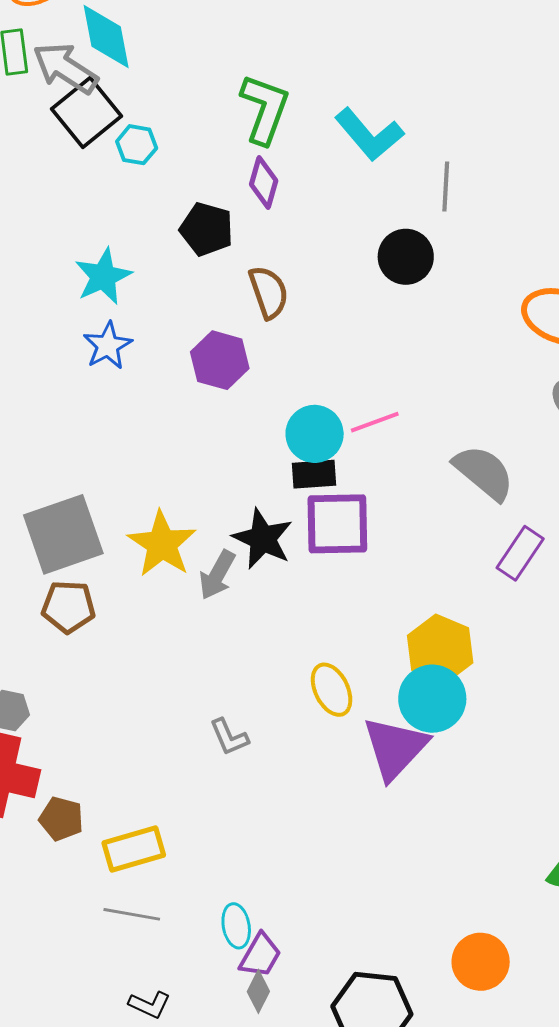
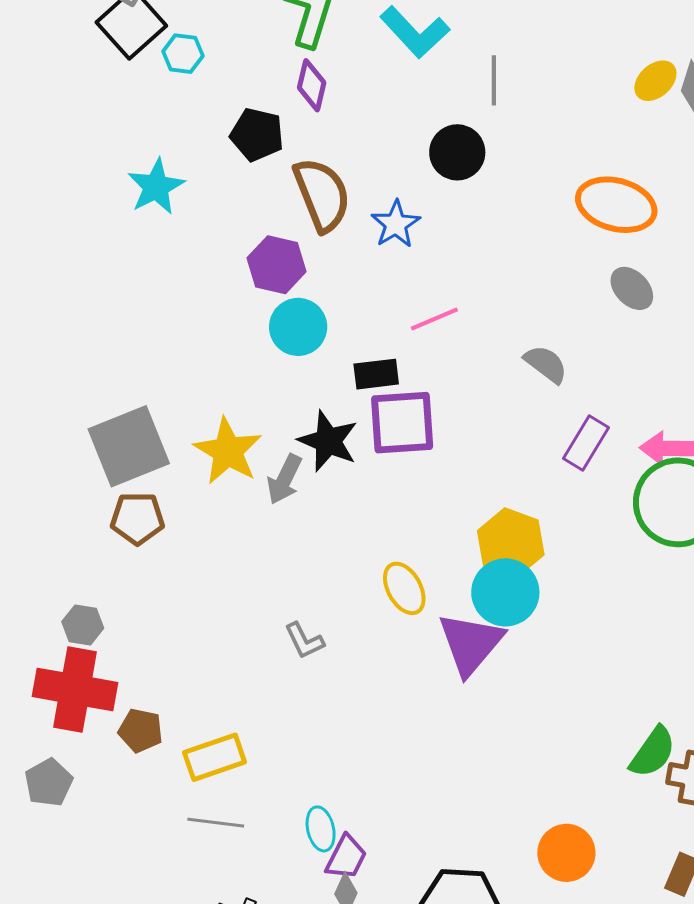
brown semicircle: (269, 292) -> (322, 195), size x1.4
blue star: (108, 346) -> (396, 224), moved
cyan circle: (315, 434) -> (298, 327), moved
gray semicircle: (484, 473) -> (546, 364), size x0.7

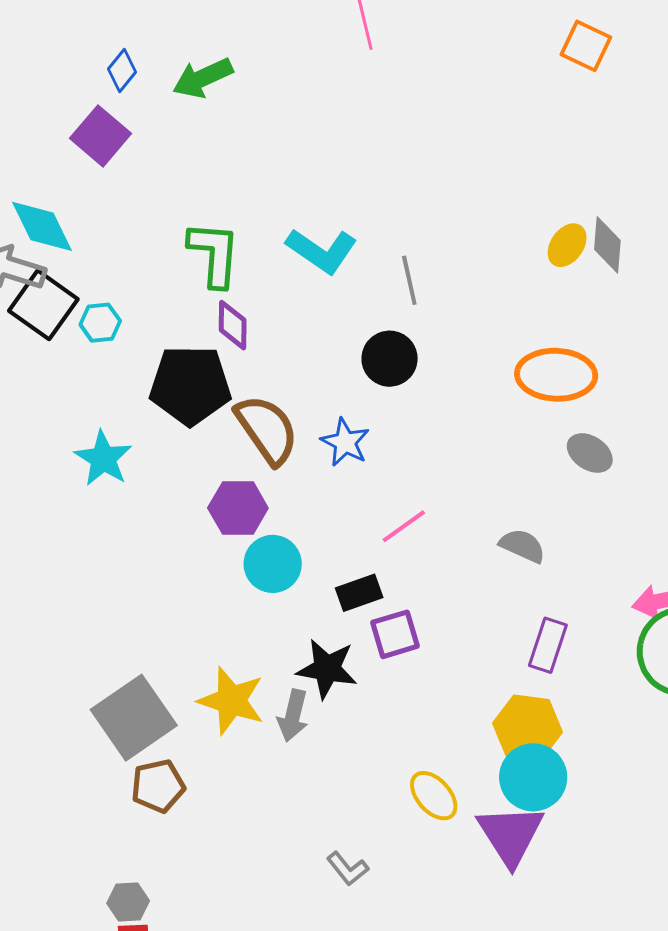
black pentagon: (257, 135) -> (190, 385), size x1.5
purple square: (402, 423) -> (395, 634), size x0.7
purple rectangle: (586, 443) -> (548, 645), moved

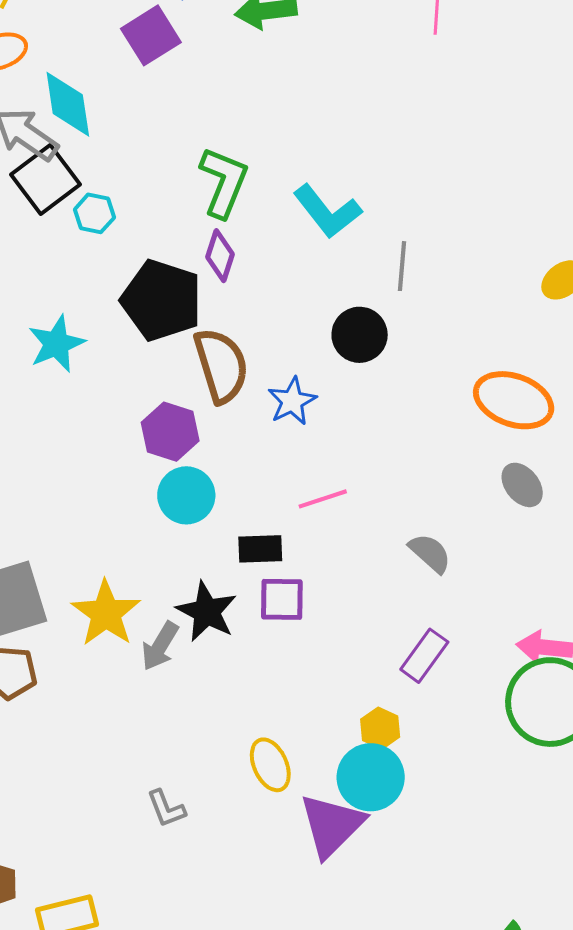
yellow hexagon: (528, 728) -> (380, 728), size x0.6

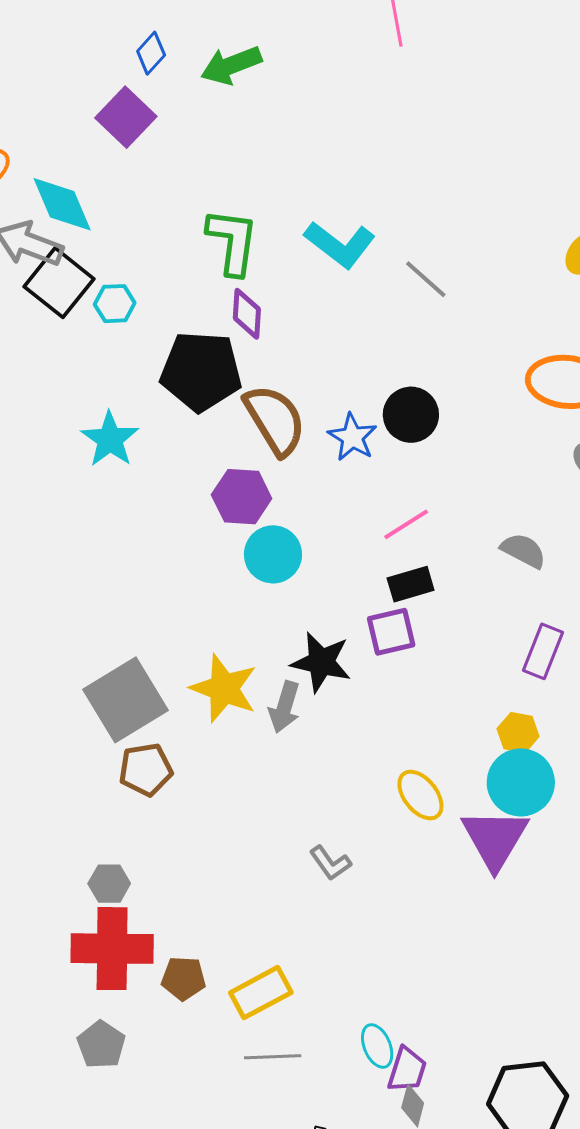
gray line: (402, 266) -> (426, 279), turned -39
black circle: (360, 335) -> (411, 415), moved
black rectangle: (260, 549) -> (411, 584), moved

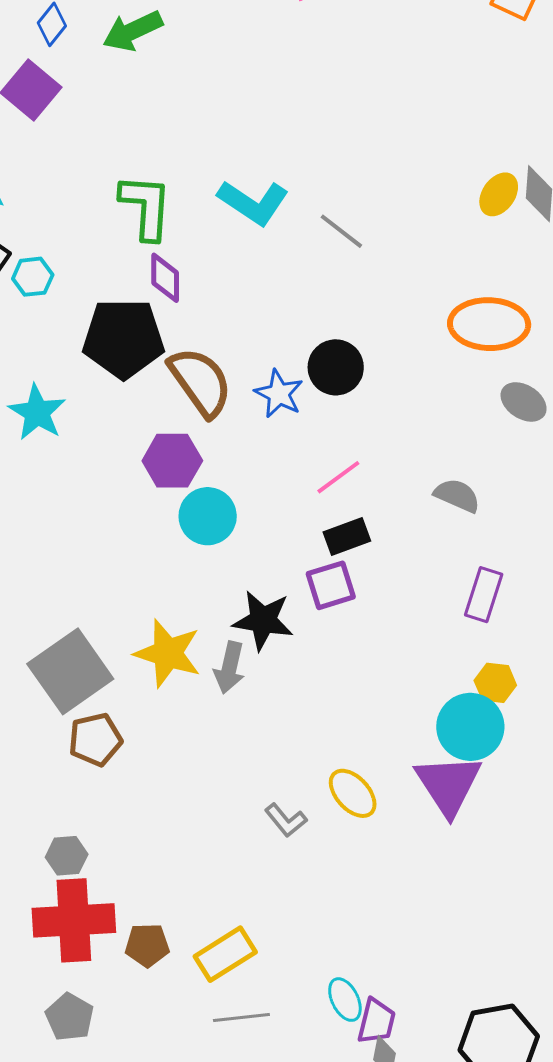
yellow hexagon: (518, 733) -> (495, 683), moved
yellow ellipse: (420, 795) -> (353, 793), moved

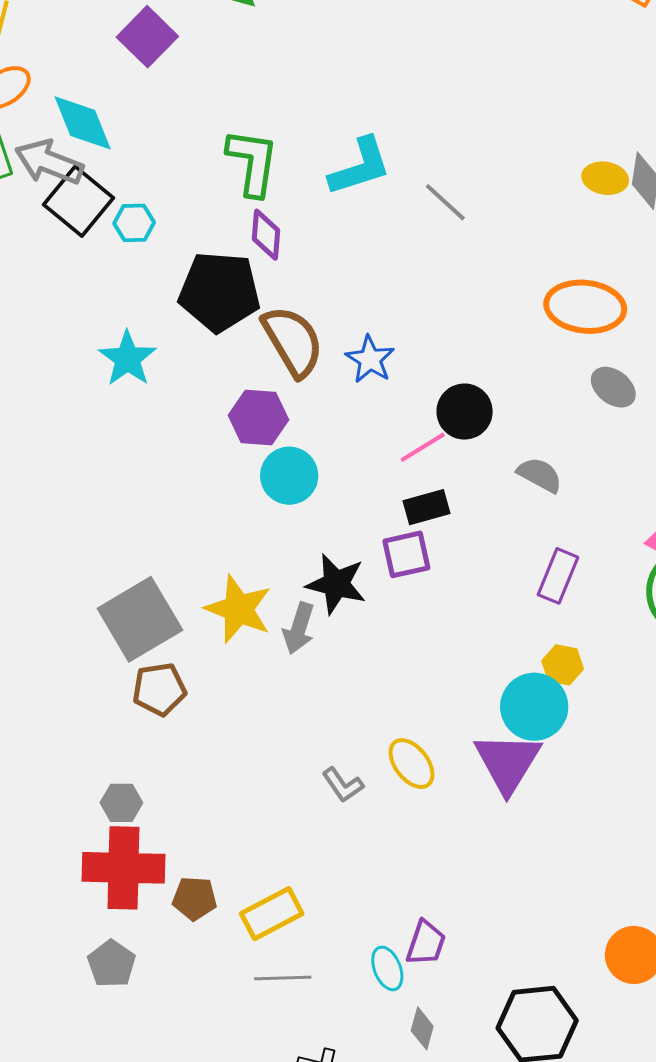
yellow ellipse: (499, 194) -> (605, 178), turned 60
cyan L-shape: (253, 202) -> (360, 167), turned -56
black circle: (336, 367) -> (465, 412), moved
purple trapezoid: (376, 1021) -> (426, 943), moved

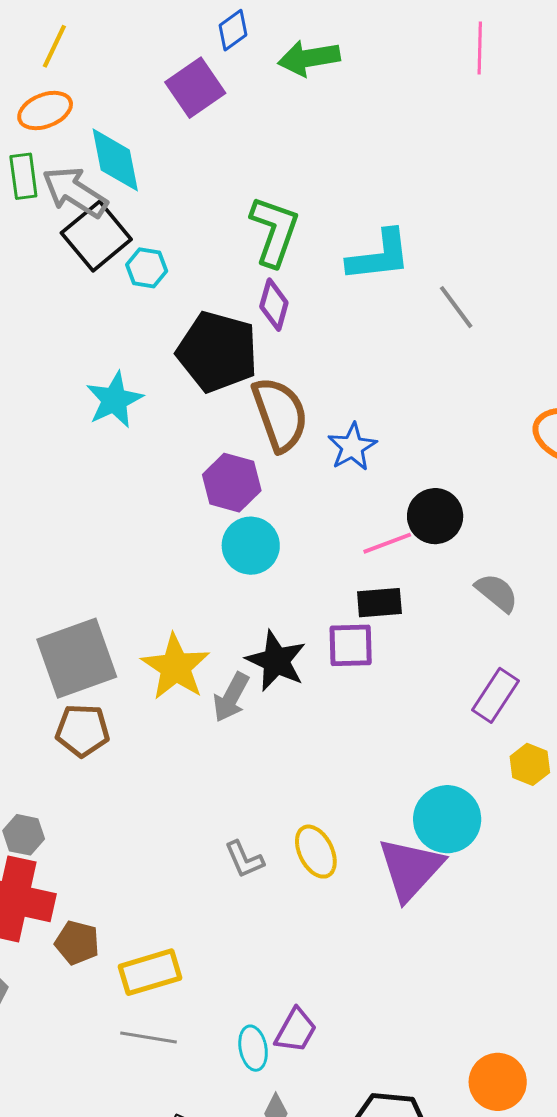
yellow hexagon: (563, 665) -> (530, 764), moved

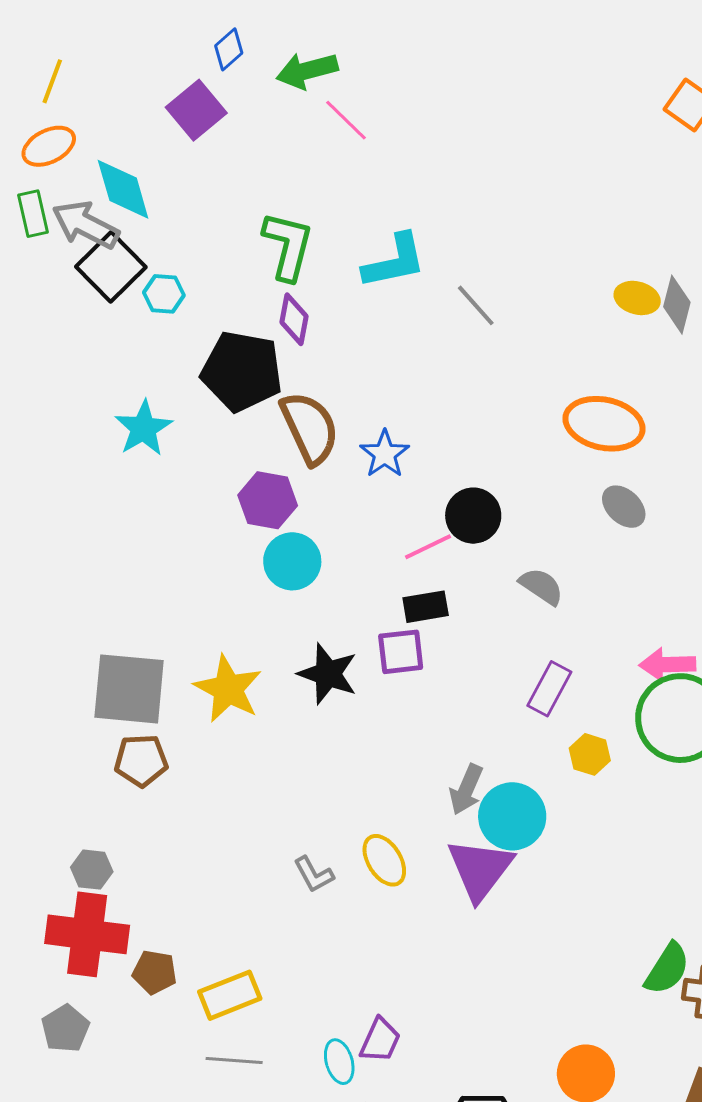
pink line: (480, 48) -> (346, 120), moved, turned -42
gray square: (77, 658) -> (129, 689), turned 30
gray arrow: (231, 697) -> (466, 790), moved

